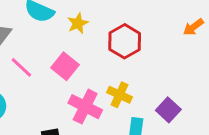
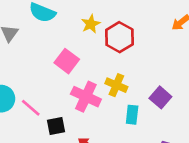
yellow star: (78, 23) -> (91, 24), moved
pink line: (21, 67) -> (31, 108), moved

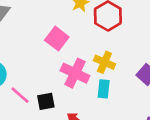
pink line: (31, 108) -> (20, 95), moved
cyan rectangle: (132, 115) -> (104, 89), moved

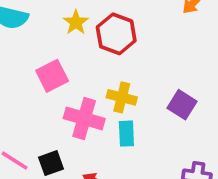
pink square: (57, 39) -> (52, 76), turned 35

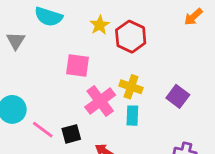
pink square: (52, 76) -> (78, 65), turned 30
pink cross: (84, 118) -> (100, 101), turned 32

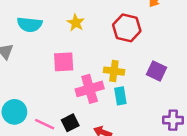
red hexagon: (131, 37) -> (127, 28), moved
pink cross: (100, 101) -> (90, 89), turned 32

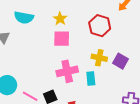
pink square: (64, 62) -> (62, 39), moved
yellow cross: (114, 71) -> (99, 58), moved

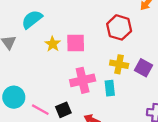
cyan semicircle: (24, 18) -> (32, 19), turned 132
yellow star: (60, 19) -> (53, 44), moved

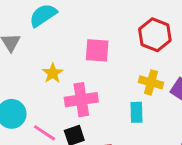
yellow star: (53, 44) -> (53, 73), moved
pink cross: (83, 80) -> (81, 100), moved

